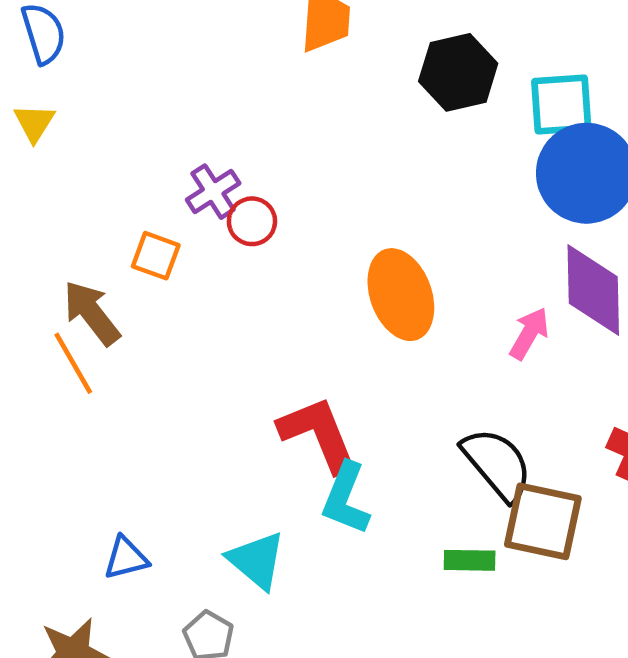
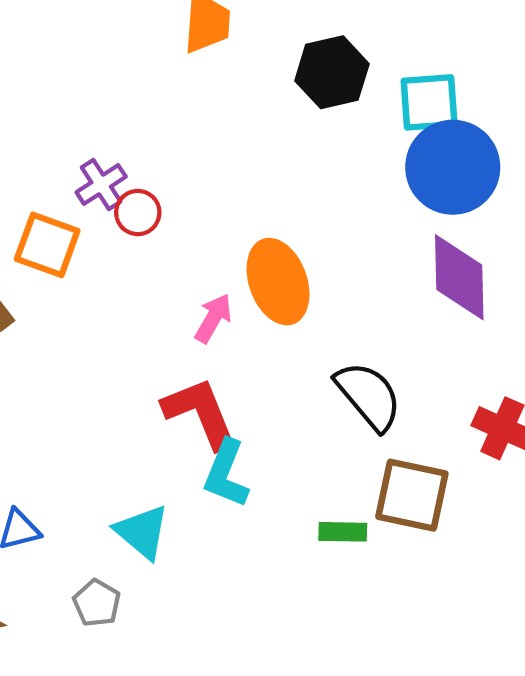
orange square: (156, 256) -> (47, 245), size x1.4
pink arrow: (529, 334) -> (213, 318), moved
black semicircle: (497, 464) -> (369, 396), moved

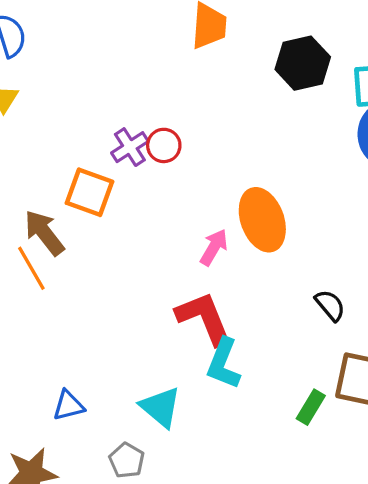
red circle: (138, 213) -> (164, 145), moved
black semicircle: (369, 396) -> (330, 305), size x0.6
green rectangle: (343, 532) -> (311, 407), turned -60

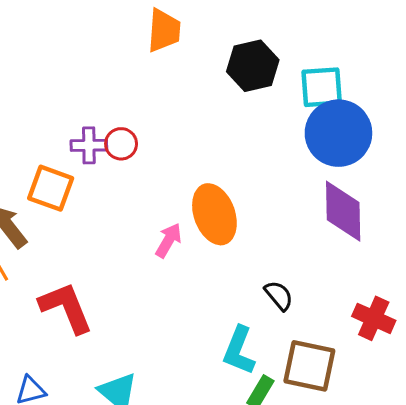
purple cross: (130, 147) -> (89, 145), turned 32
red L-shape: (204, 318) -> (66, 308), moved
cyan L-shape: (224, 364) -> (239, 351), moved

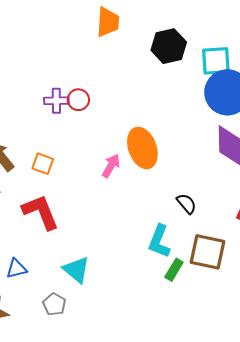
orange square: (51, 188) -> (43, 164), moved, size x0.7

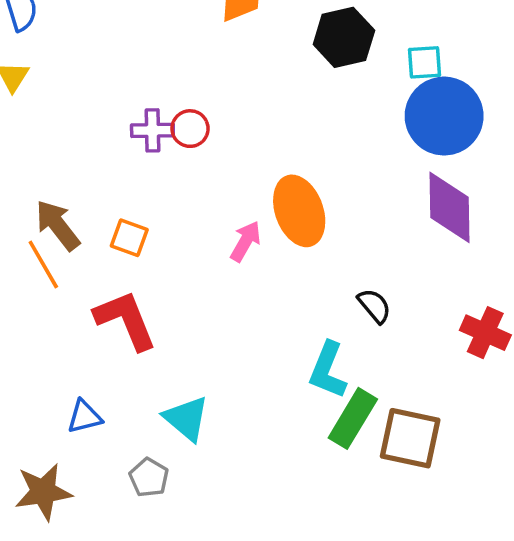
cyan square: (216, 61) -> (424, 62), size x0.7
brown square: (207, 252) -> (410, 438), moved
green rectangle: (174, 270) -> (353, 418), size x1.5

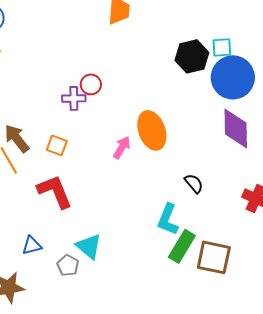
black hexagon: (344, 37) -> (192, 56), moved
purple cross: (152, 130) -> (74, 98), moved
gray pentagon: (149, 478) -> (68, 265), moved

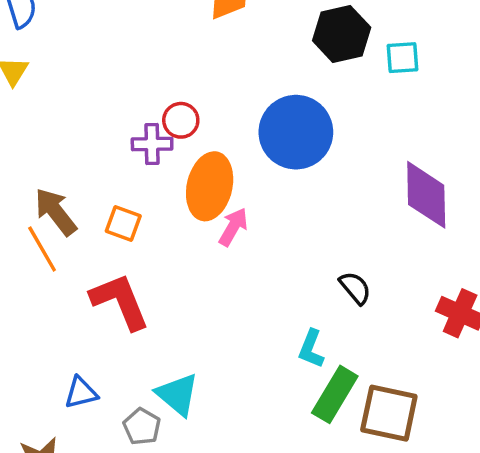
black hexagon: (192, 56) -> (342, 34), moved
blue circle: (233, 77) -> (296, 132), moved
orange ellipse: (152, 130) -> (210, 186), moved, turned 33
cyan L-shape: (168, 219) -> (311, 349), size x0.7

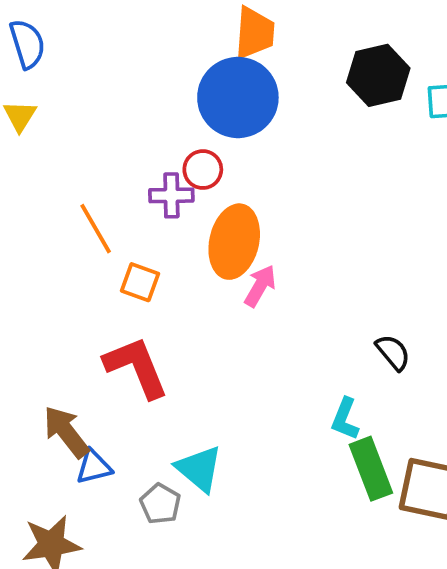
blue circle: (296, 132) -> (238, 98), moved
brown arrow: (56, 212) -> (66, 432), moved
orange line: (42, 249) -> (96, 229), moved
green rectangle: (335, 394) -> (371, 469), turned -52

